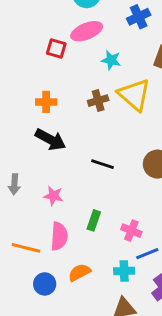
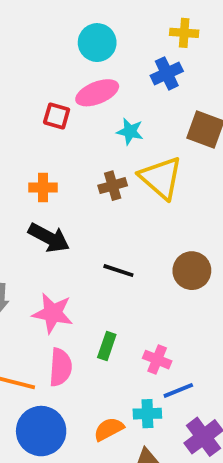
pink star: (53, 196) -> (53, 313), size x1.5
orange semicircle: (79, 272) -> (109, 429), moved
blue circle: (45, 284) -> (41, 431), size x1.6

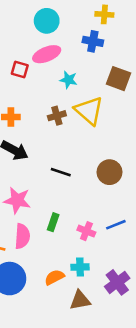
blue cross: (167, 73) -> (93, 41), turned 36
blue line: (178, 390) -> (116, 225), moved

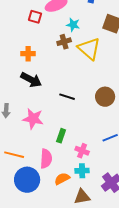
brown cross: (57, 116) -> (64, 42), moved
pink cross: (86, 231) -> (82, 151), moved
pink semicircle: (22, 236) -> (46, 159), moved

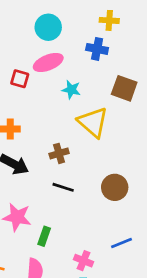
brown cross: (64, 42) -> (59, 153), moved
green rectangle: (61, 136) -> (44, 236), moved

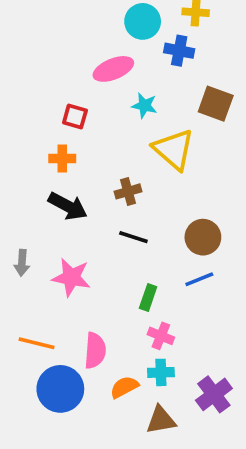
cyan circle: (48, 27) -> (143, 21), moved
red square: (20, 79) -> (75, 117), moved
green rectangle: (44, 236) -> (148, 298), moved
blue line: (121, 243) -> (199, 279), moved

